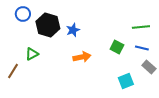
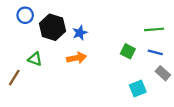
green triangle: (32, 54) -> (35, 59), turned 48
orange arrow: (82, 57) -> (77, 58), moved

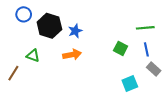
blue line: (155, 52) -> (146, 49), turned 64

